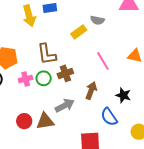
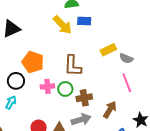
yellow arrow: (29, 16) -> (62, 25), turned -40
gray semicircle: (97, 20) -> (126, 58), moved
brown cross: (65, 73) -> (84, 98), moved

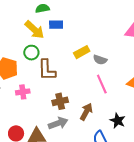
green circle: (65, 89) -> (31, 53), moved

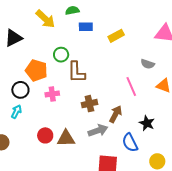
yellow arrow: (34, 30) -> (45, 19), moved
yellow rectangle: (82, 52) -> (116, 36), moved
gray semicircle: (100, 60) -> (148, 64), moved
gray arrow: (58, 123) -> (98, 131), moved

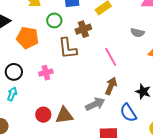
green circle: (61, 55) -> (54, 20), moved
orange pentagon: (36, 70) -> (27, 38), moved
pink line: (131, 86) -> (111, 57), moved
brown cross: (89, 104) -> (83, 29), moved

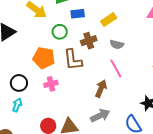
gray semicircle: (137, 33) -> (117, 44), moved
orange pentagon: (27, 38) -> (44, 58), moved
brown arrow: (111, 86) -> (101, 89), moved

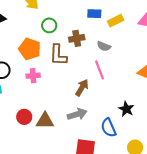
blue rectangle: (78, 14) -> (94, 14), moved
yellow rectangle: (109, 20) -> (116, 21), moved

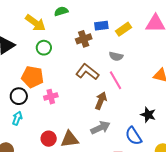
green circle: (49, 25) -> (44, 48), moved
brown cross: (77, 38) -> (84, 39), moved
orange pentagon: (30, 49) -> (32, 77), moved
brown L-shape: (58, 55) -> (87, 72), moved, turned 135

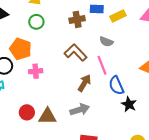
blue semicircle: (134, 136) -> (116, 85), moved

